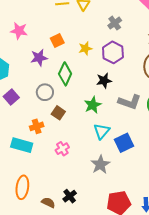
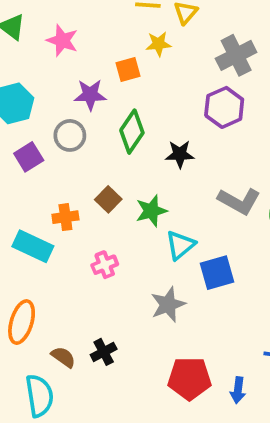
gray cross: (115, 23) -> (236, 55), size x1.5
yellow star: (85, 48) -> (158, 44), moved
black star: (104, 81) -> (180, 154), moved
gray circle: (45, 92) -> (70, 135), moved
green star: (93, 105) -> (151, 211), moved

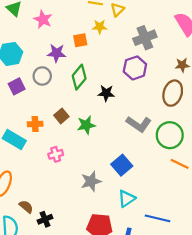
cyan triangle: (180, 245) -> (127, 199), moved
blue square: (217, 273) -> (122, 165), turned -30
black cross: (104, 352) -> (45, 219), moved

